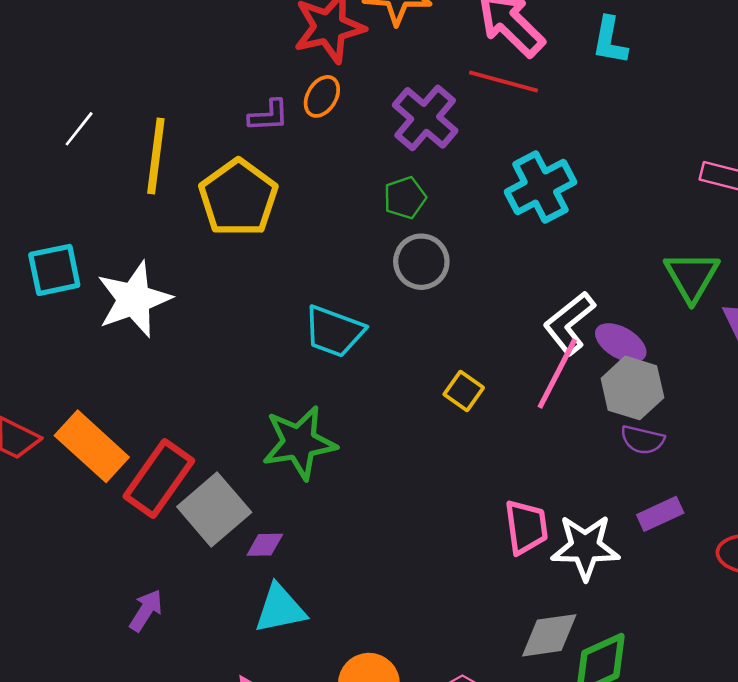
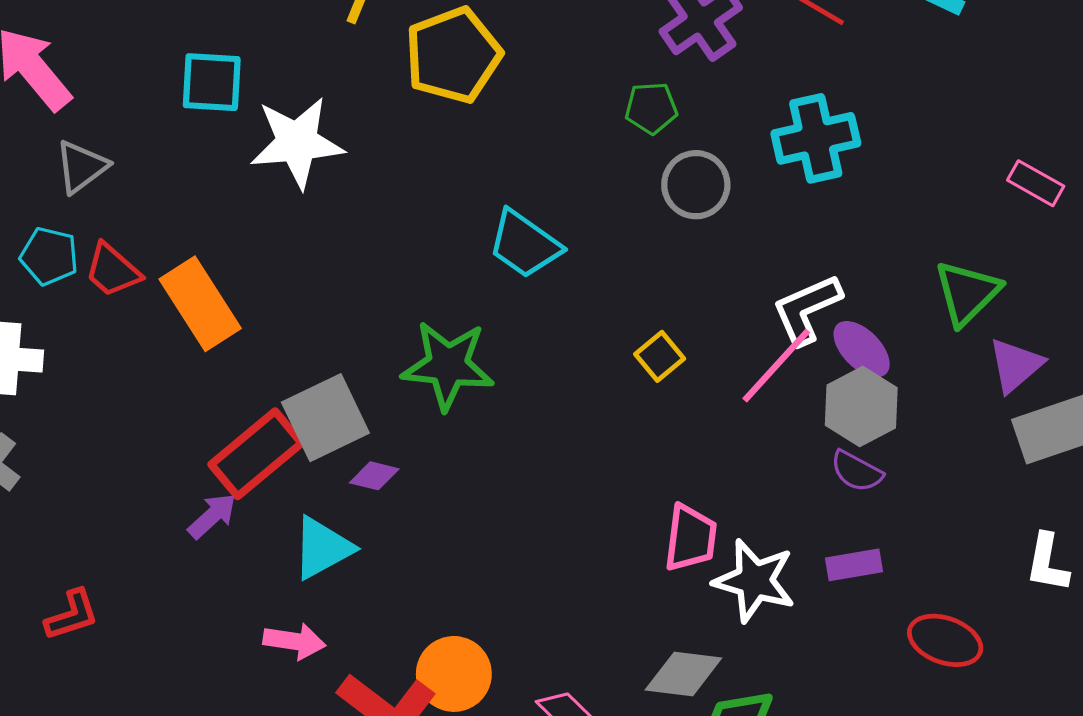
gray circle: (421, 262) -> (696, 185), moved
red rectangle: (159, 478) -> (256, 454), moved
cyan triangle: (280, 609) -> (322, 548), moved, turned -32

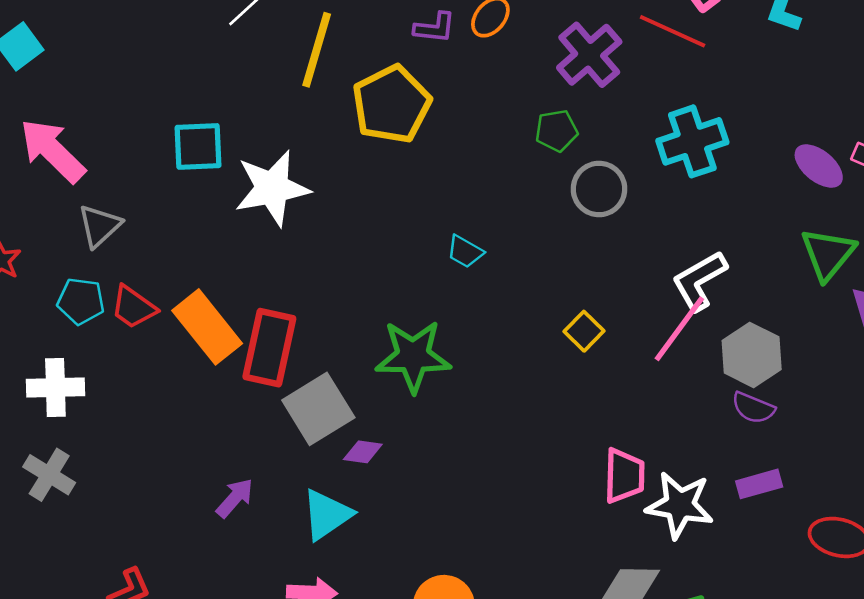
cyan trapezoid: (525, 244) -> (465, 252), size x0.6
purple ellipse: (862, 349) -> (819, 166), moved
red rectangle: (256, 454) -> (269, 348), moved, turned -32

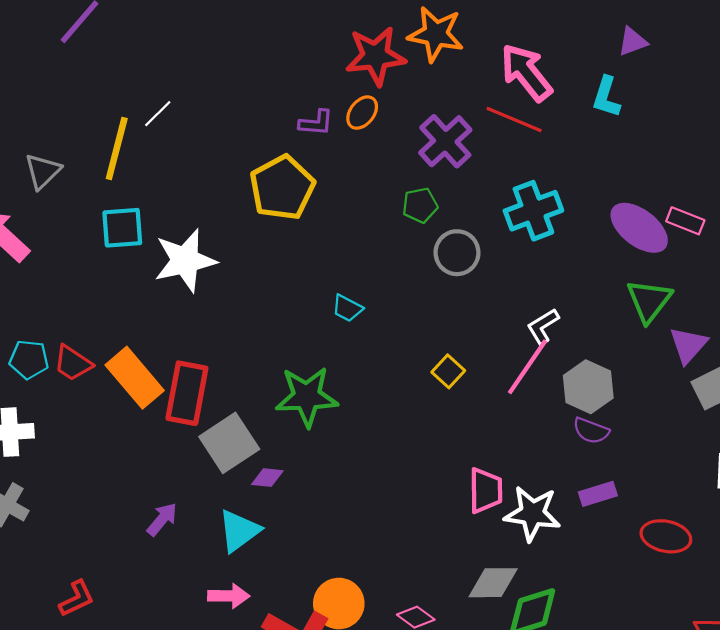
yellow line: (317, 50) -> (117, 148), moved
purple ellipse: (819, 166) -> (639, 228), size x1.4
gray triangle: (99, 226) -> (43, 171), moved
white L-shape: (699, 281) -> (543, 326), size x0.7

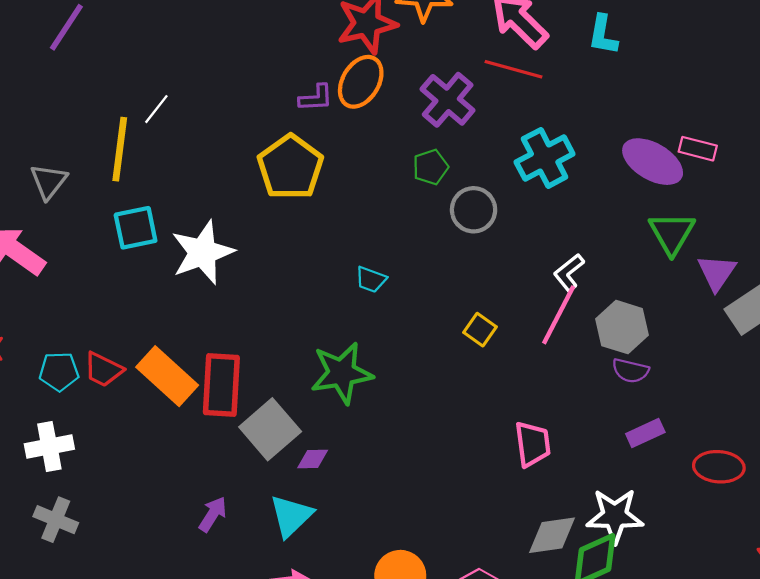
orange ellipse: (362, 113) -> (361, 82), size x1.5
white star: (532, 513) -> (615, 516), moved

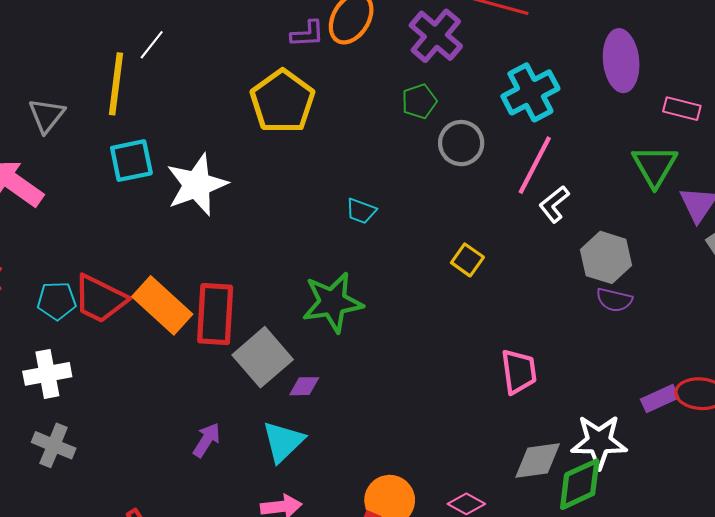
pink rectangle: (698, 149) -> (682, 109), moved
purple ellipse: (653, 162) -> (621, 61), moved, turned 54
pink line: (559, 315) -> (535, 165), moved
red trapezoid: (103, 370) -> (100, 299), size x1.4
purple rectangle: (645, 433) -> (660, 398), moved

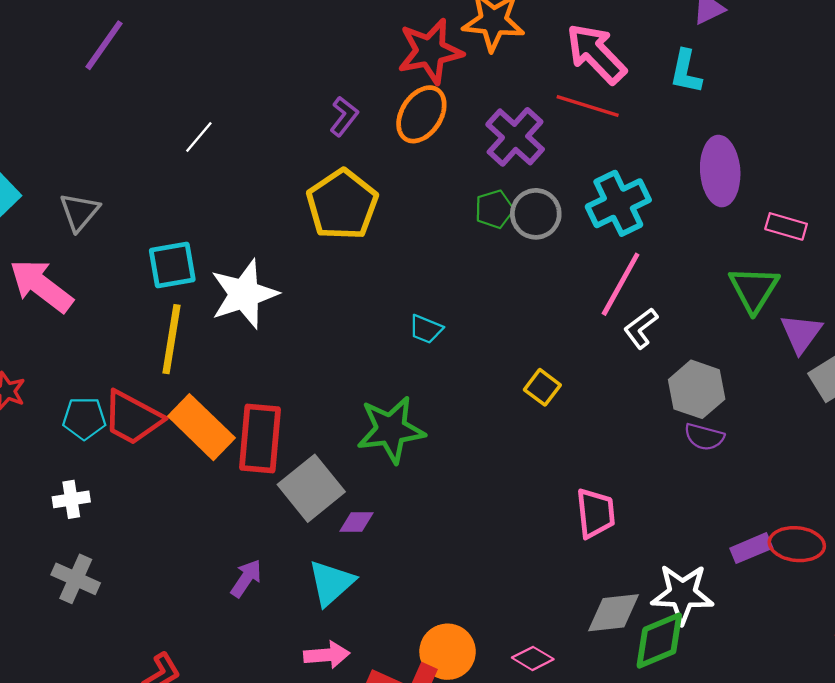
purple L-shape: (307, 34) -> (344, 116), moved, turned -51
yellow line: (116, 84) -> (172, 339), moved
gray circle: (461, 143) -> (536, 214), moved
white cross: (47, 374) -> (71, 499), size x0.7

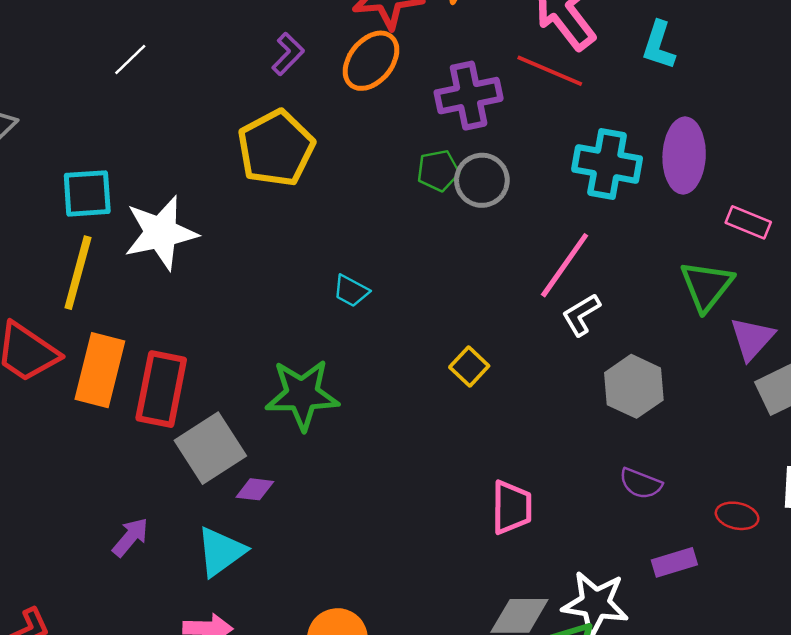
purple cross: (515, 137) -> (469, 96), turned 30
cyan cross: (618, 203) -> (607, 164), moved, turned 30
orange rectangle: (201, 427) -> (100, 370), turned 54
purple semicircle: (704, 437) -> (641, 484), moved
red ellipse: (797, 544) -> (737, 516), moved, size x0.7

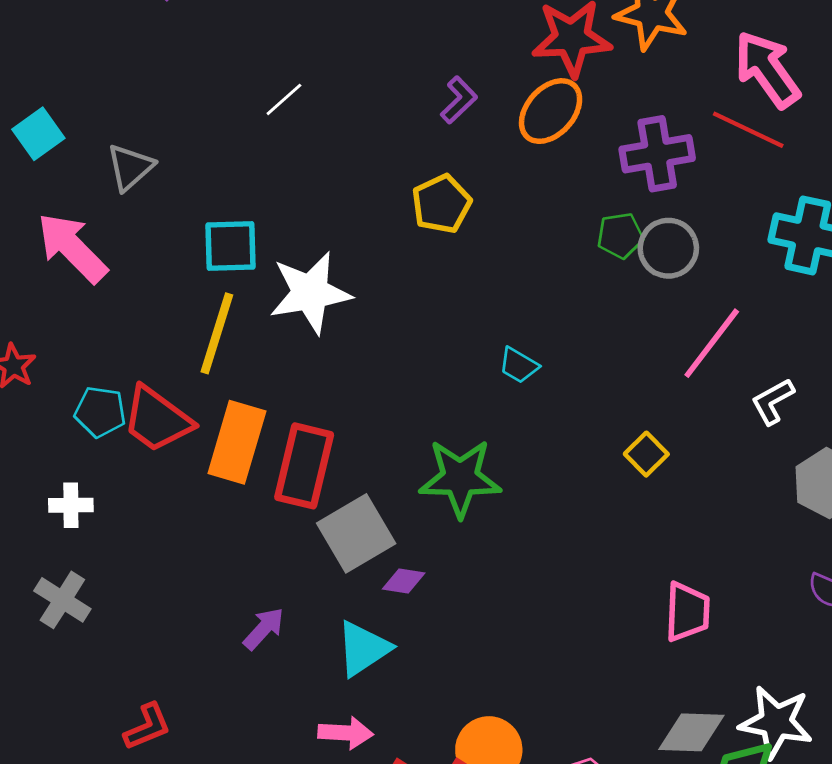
yellow pentagon: (276, 148) -> (441, 204), size x0.7
pink line: (565, 265) -> (712, 343), moved

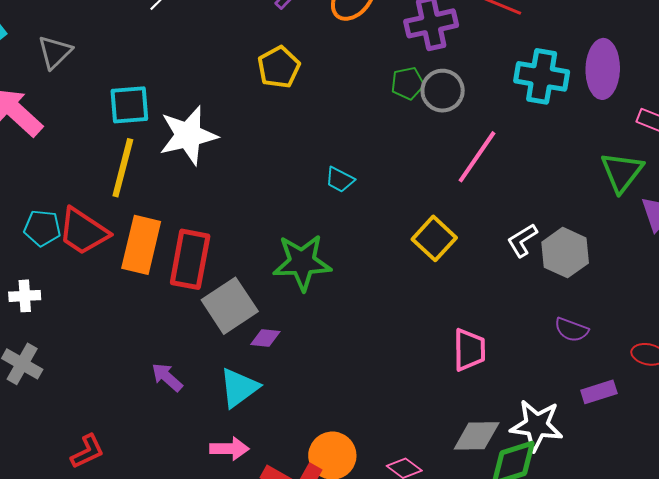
white L-shape: (773, 401) -> (522, 240), moved
yellow square: (646, 454) -> (434, 238), size x1.4
purple arrow: (264, 629) -> (167, 377), turned -88

